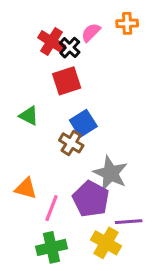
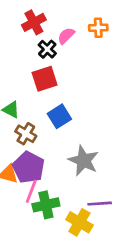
red cross: (51, 42) -> (34, 22), moved, turned 30
brown cross: (71, 143) -> (26, 134), moved
purple pentagon: (91, 199) -> (28, 167), moved
green cross: (51, 247) -> (46, 205), moved

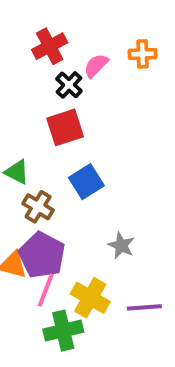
gray star: (84, 161) -> (121, 245), size x0.6
green cross: (46, 205) -> (63, 331), moved
yellow cross: (79, 222) -> (90, 298), moved

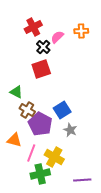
blue square: (86, 182) -> (62, 110), moved
purple pentagon: (42, 255) -> (40, 124), moved
purple line: (144, 307) -> (82, 180), moved

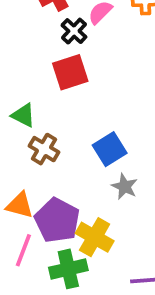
purple pentagon: (40, 124) -> (57, 220), moved
pink line: (31, 153) -> (23, 250), moved

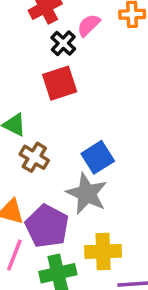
gray star: (125, 187) -> (87, 194), moved, size x1.6
yellow cross: (95, 237) -> (103, 251), moved, turned -32

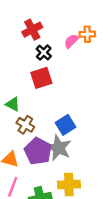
pink semicircle: (89, 25) -> (71, 41), moved
purple pentagon: (47, 226) -> (38, 151), moved

